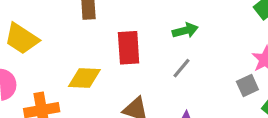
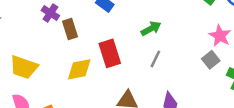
yellow diamond: (84, 78) -> (79, 69), moved

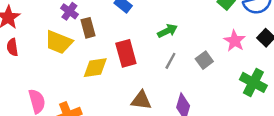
gray square: (211, 60) -> (204, 60), moved
yellow trapezoid: (24, 67) -> (59, 42), moved

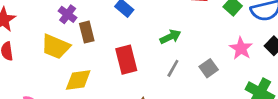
yellow diamond: (95, 68) -> (78, 80), moved

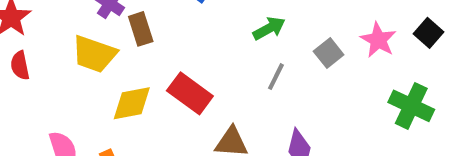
red rectangle: (126, 60) -> (190, 93), moved, turned -36
gray square: (209, 68) -> (329, 53), moved

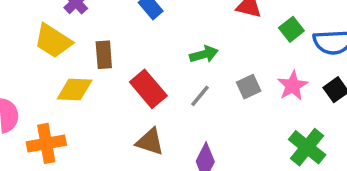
brown rectangle: (141, 29) -> (104, 55), moved
red rectangle: (190, 93) -> (148, 89), moved

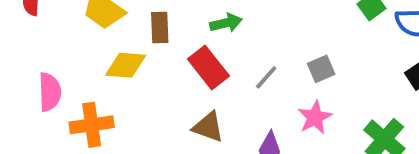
green arrow: (204, 54) -> (226, 23), moved
pink star: (293, 86) -> (315, 117), moved

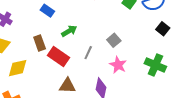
green arrow: (226, 23) -> (69, 31), moved
brown rectangle: (160, 27) -> (40, 43), moved

